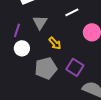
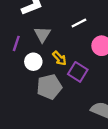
white circle: (22, 48) -> (33, 62), moved
purple square: (75, 67) -> (78, 72), moved

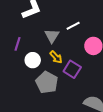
gray triangle: (42, 34) -> (52, 36), moved
gray pentagon: (49, 87) -> (47, 82), turned -30

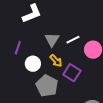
white line: (73, 26) -> (73, 40), moved

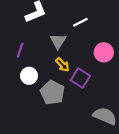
white line: (73, 40) -> (80, 22), moved
white circle: (33, 64) -> (29, 76), moved

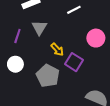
gray triangle: (58, 41) -> (39, 28), moved
white circle: (29, 76) -> (15, 64), moved

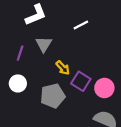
pink circle: (96, 38) -> (104, 88), moved
gray pentagon: (48, 76) -> (53, 96), turned 30

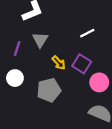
white line: (81, 25) -> (87, 33), moved
purple square: (81, 81) -> (82, 64), moved

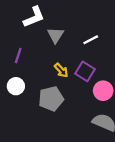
gray triangle: (40, 40) -> (56, 35), moved

